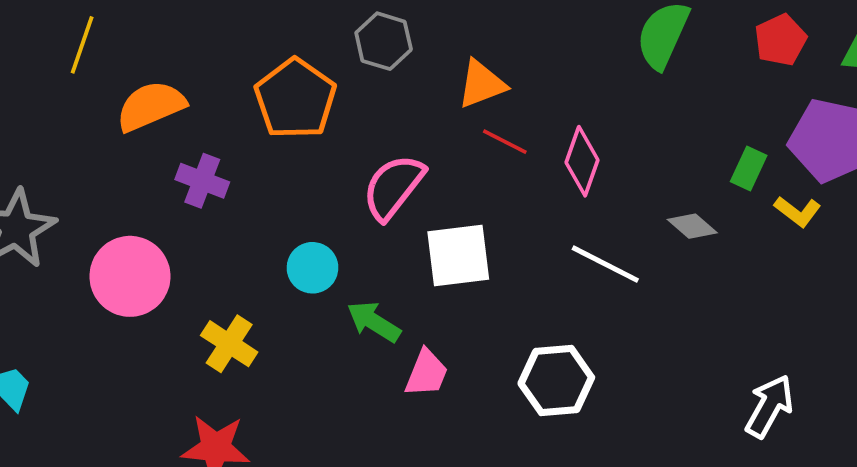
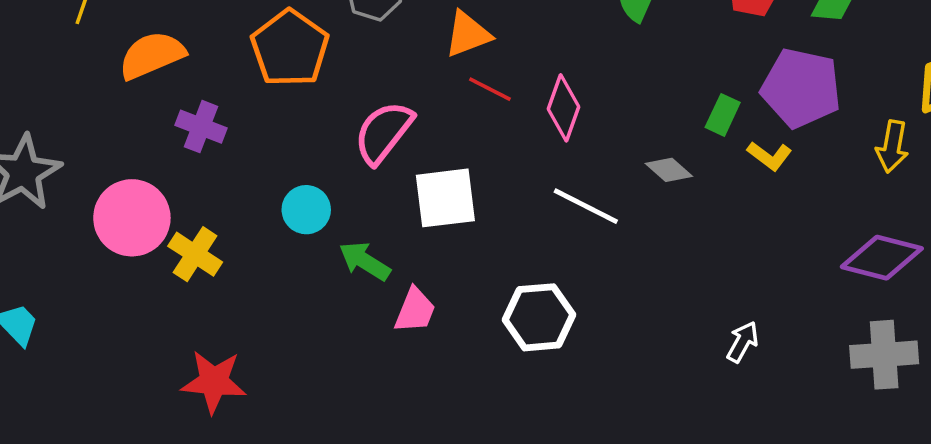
yellow cross: (229, 344) -> (195, 254), moved
white arrow: (769, 406) -> (743, 342), size x0.7

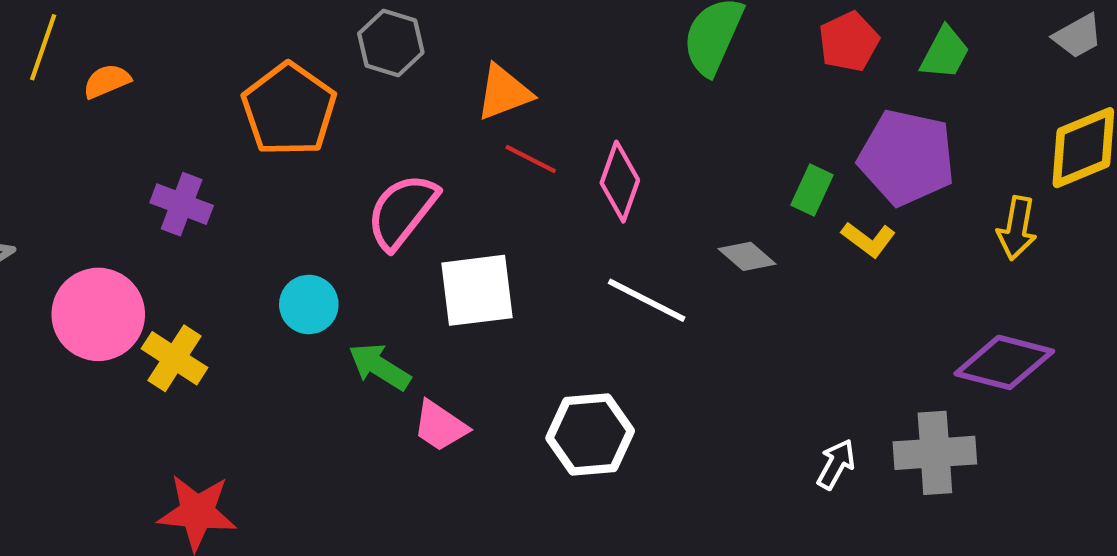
orange semicircle: (152, 55) -> (107, 81), moved, size x0.6
pink trapezoid: (415, 310) -> (440, 426), turned 102
gray cross: (884, 355) -> (935, 453), moved

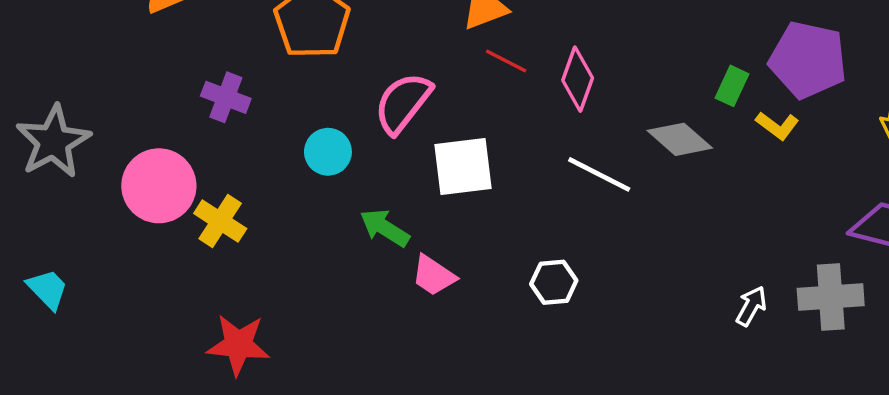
gray diamond: (747, 256) -> (680, 139), size x1.4
cyan circle: (309, 304) -> (328, 152), moved
white hexagon: (590, 435) -> (554, 282), size x0.7

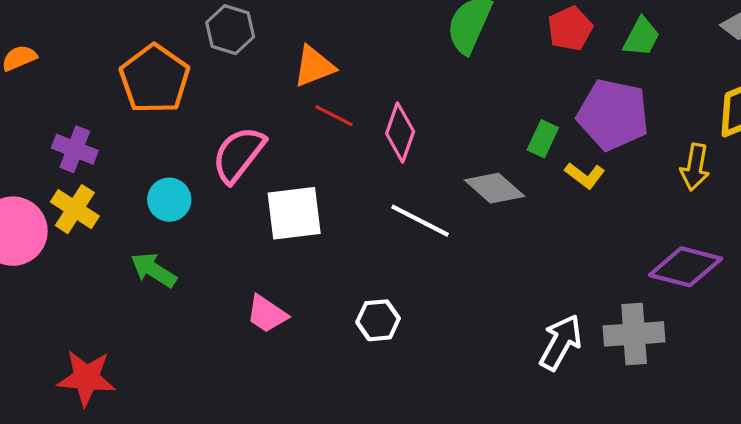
yellow cross: (220, 221) -> (75, 209), moved
green arrow: (385, 228) -> (154, 270), moved
white arrow: (751, 306) -> (561, 342), size x1.5

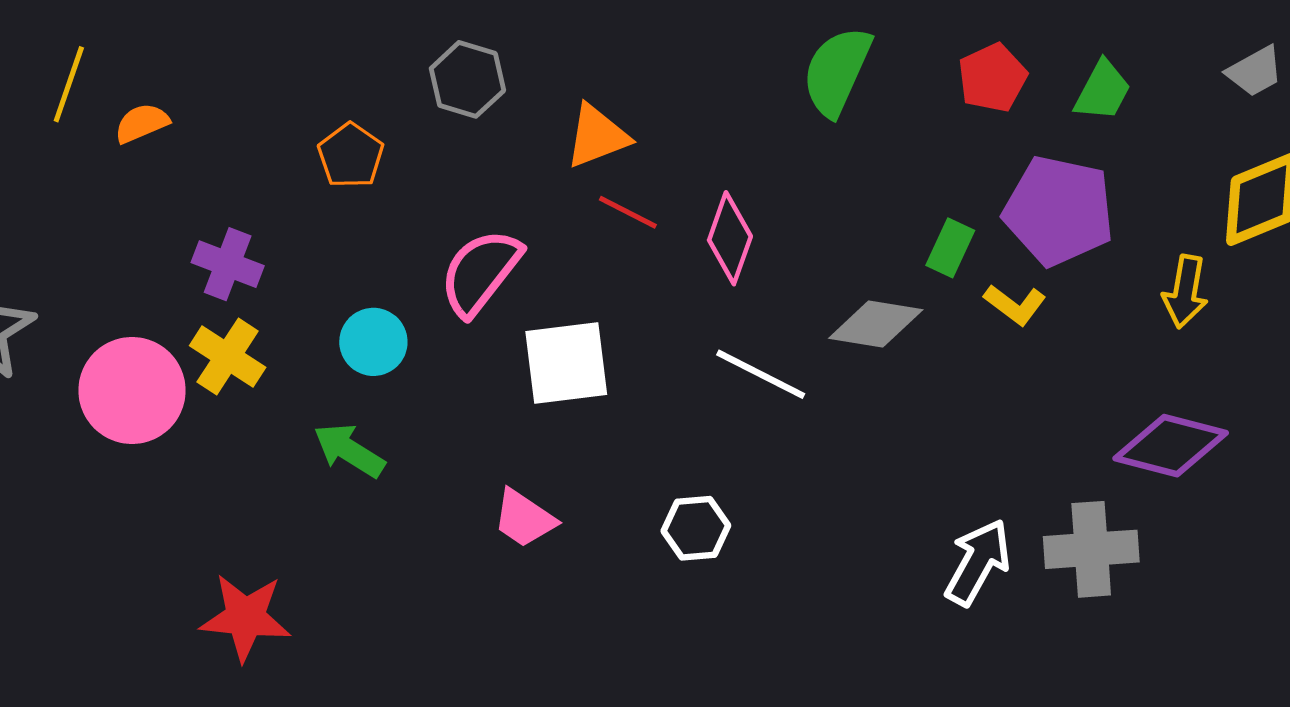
orange pentagon: (155, 79) -> (351, 156), size x0.6
gray diamond: (495, 188) -> (876, 324), turned -32

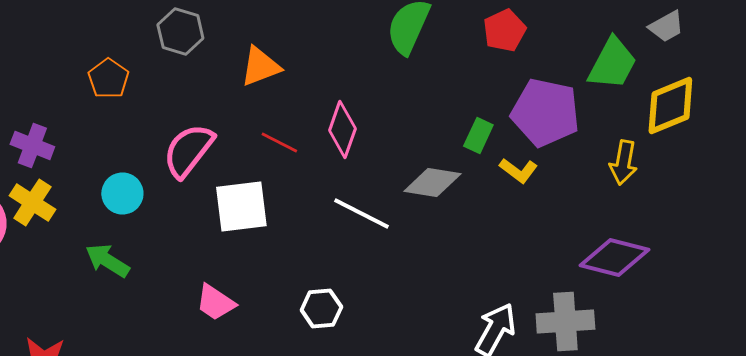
green trapezoid: (1103, 91) -> (612, 64), moved, size x1.4
red line: (628, 212) -> (279, 142), moved

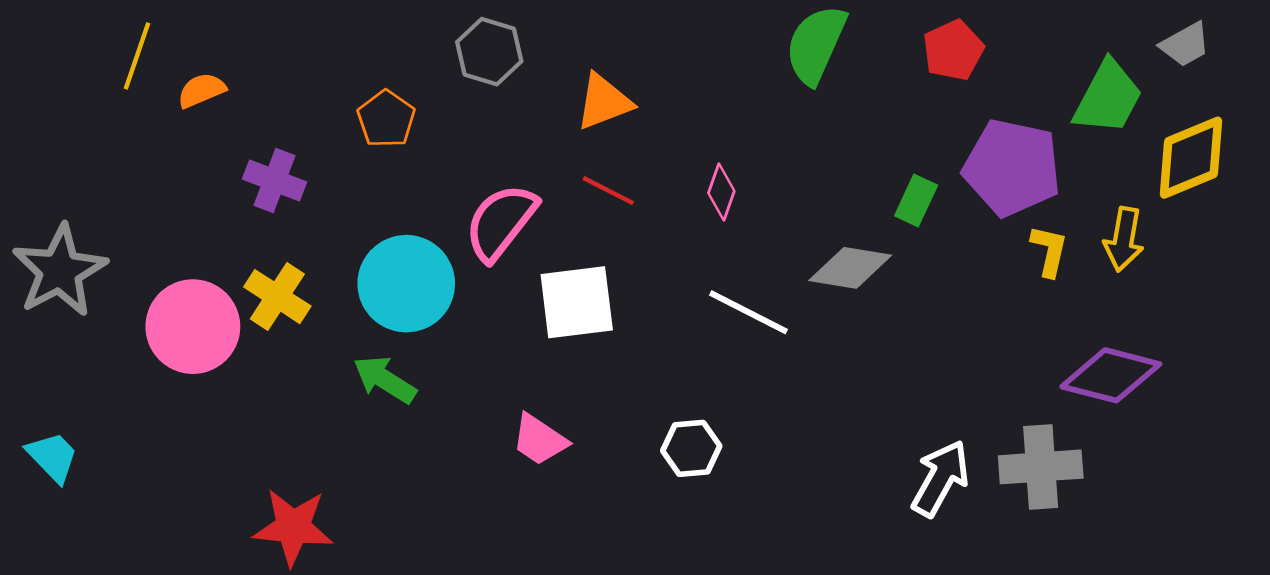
pink diamond: (342, 130) -> (721, 192), size x0.7
red line: (279, 142) -> (608, 191), moved
purple cross: (32, 146) -> (274, 181), moved
yellow L-shape: (518, 170) -> (1049, 251), moved, turned -114
cyan circle: (122, 194) -> (406, 284), size x1.6

